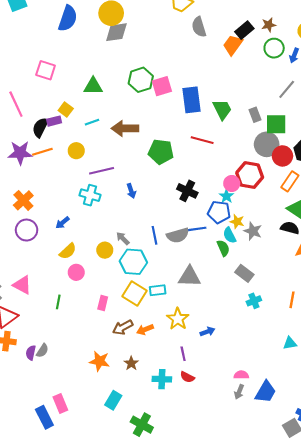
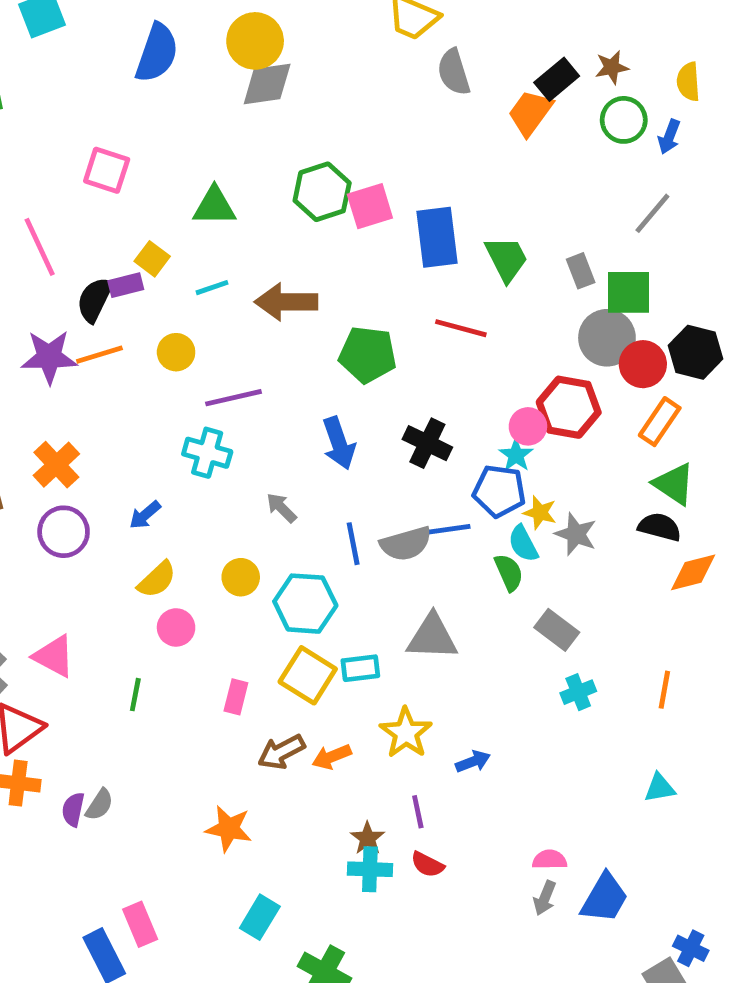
blue arrow: (131, 191) -> (339, 443), moved, size x1.5
gray arrow: (123, 238) -> (281, 508), moved
brown star: (131, 363) -> (368, 838), moved

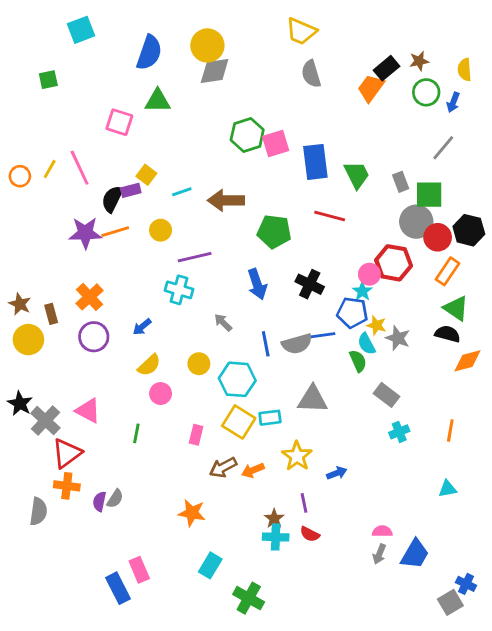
gray semicircle: (454, 72) -> (311, 74), moved
green triangle: (214, 206) -> (158, 101), moved

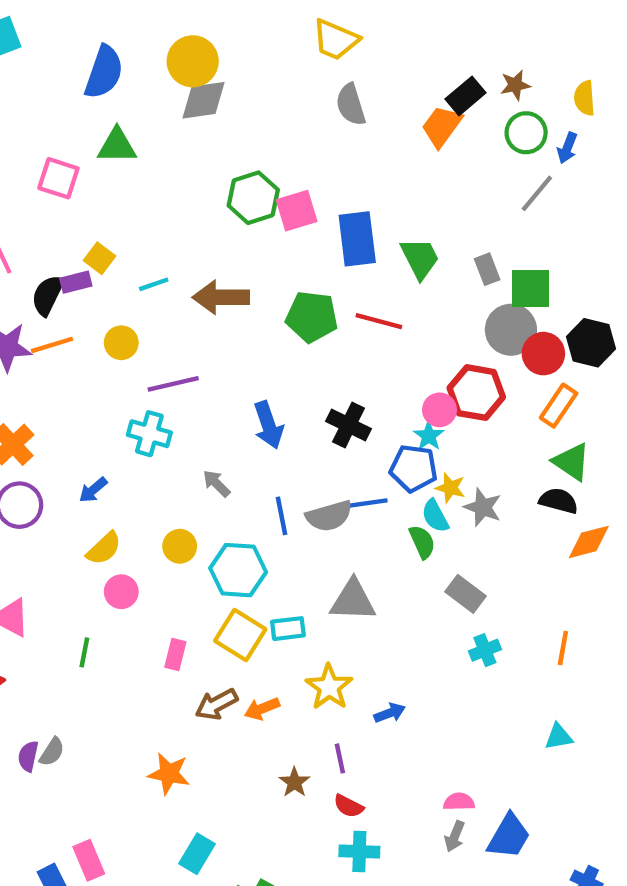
gray line: (443, 148) -> (537, 193), moved
green pentagon: (274, 232) -> (312, 317), moved
cyan cross: (276, 537) -> (359, 852), moved

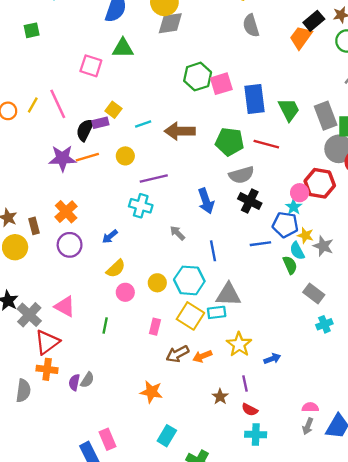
gray rectangle: (487, 269) -> (326, 116), size x1.6
gray semicircle: (329, 516) -> (241, 175), moved
yellow circle: (180, 546) -> (157, 283), moved
gray triangle: (353, 600) -> (228, 295), moved

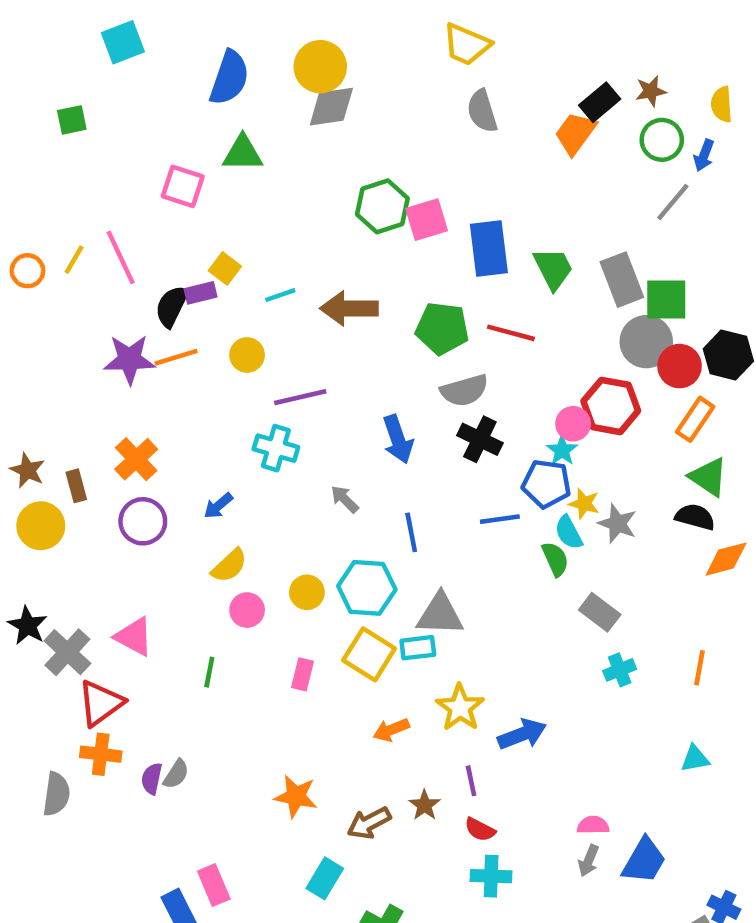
brown arrow: (177, 354) -> (369, 823), moved
blue arrow: (272, 359) -> (522, 734), size x1.5

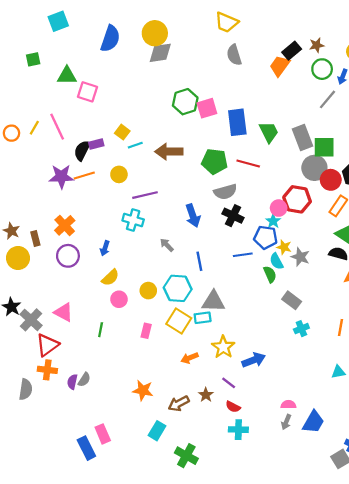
green triangle: (243, 153) -> (67, 76), moved
yellow square: (225, 268) -> (122, 132), moved
blue arrow: (218, 506) -> (105, 248), turned -32
purple line: (471, 781) -> (229, 383), turned -40

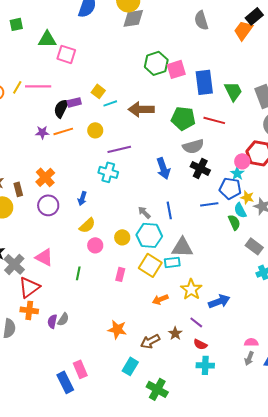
pink line: (57, 127) -> (38, 86), turned -65
purple star: (61, 177) -> (42, 132), size x0.6
gray arrow: (167, 245) -> (144, 212), moved

